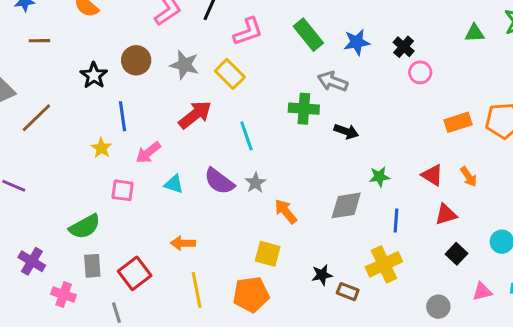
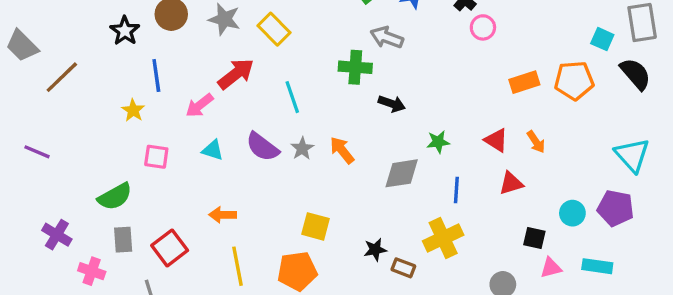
black arrow: (346, 131) -> (392, 104), moved
pink arrow: (148, 152) -> (199, 105), moved
orange arrow: (286, 211) -> (342, 150), moved
black square: (456, 254) -> (534, 238), moved, turned -30

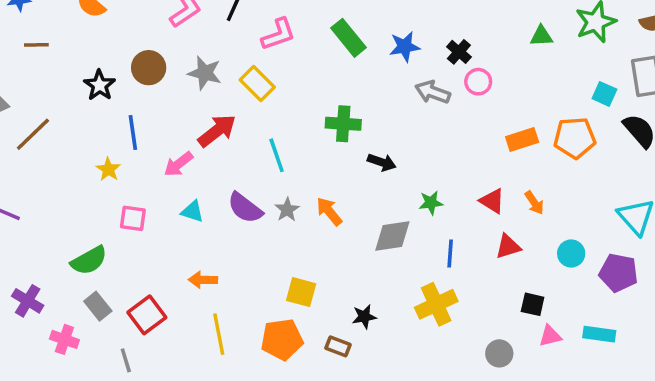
gray arrow: (387, 37) -> (433, 92), moved
cyan circle: (572, 213) -> (571, 253), moved
gray rectangle: (123, 240) -> (98, 306), turned -35
brown rectangle: (403, 268) -> (338, 346), moved

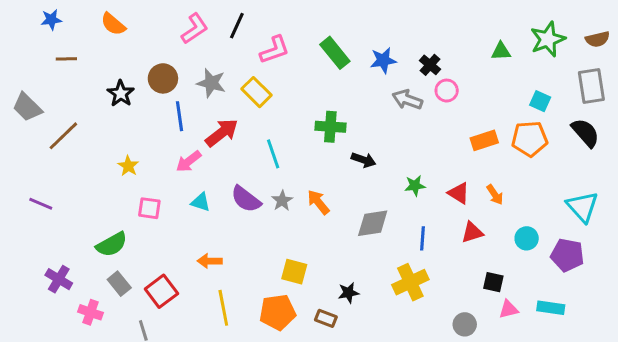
cyan square: (604, 94) -> (540, 101), moved
blue line: (133, 133) -> (180, 116), moved
green star: (431, 203) -> (415, 186), moved

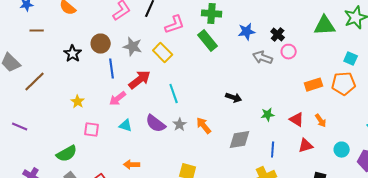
green triangle: (501, 51) -> (325, 26), size x1.6
green rectangle: (335, 53) -> (208, 41), moved
green cross: (330, 127) -> (212, 14), moved

